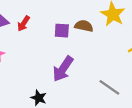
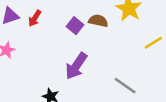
purple square: (62, 31) -> (75, 26), turned 35

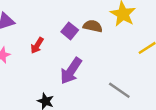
red arrow: (35, 18) -> (37, 45), moved

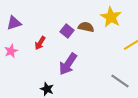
gray line: (119, 90) -> (120, 81), moved

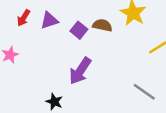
purple triangle: (14, 23) -> (49, 20), moved
red arrow: (40, 43) -> (24, 18), moved

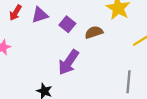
brown semicircle: (102, 25) -> (94, 32), moved, turned -30
gray line: (144, 92) -> (128, 82), turned 60

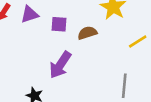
purple square: (67, 24) -> (59, 24), turned -35

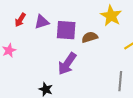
purple square: (59, 24) -> (66, 30), size x1.5

